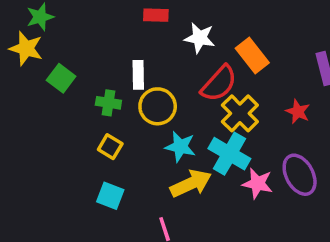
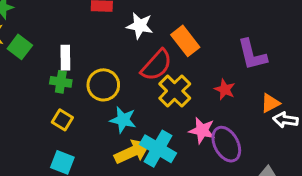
white rectangle: (138, 75) -> (65, 58), moved
green square: (61, 78) -> (20, 47), moved
cyan cross: (229, 154) -> (158, 149), moved
pink star: (257, 183) -> (202, 130), moved

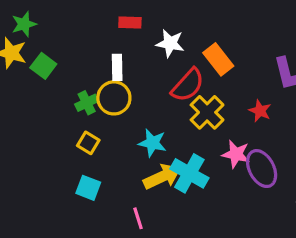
white rectangle: (65, 58) -> (117, 67), moved
green cross: (61, 82) -> (87, 103), turned -35
yellow circle: (103, 85) -> (114, 98), moved

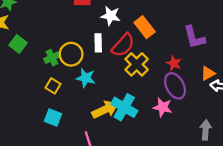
green square: (43, 66) -> (18, 44), moved
white rectangle: (117, 67) -> (98, 43), moved
cyan star: (152, 143) -> (86, 78), moved
pink star: (236, 154) -> (163, 107), moved
purple ellipse: (262, 169) -> (175, 86), moved

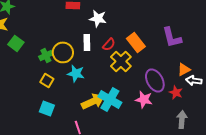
orange rectangle: (145, 27) -> (136, 42), moved
red semicircle: (123, 45) -> (109, 44), size x0.6
red star: (174, 63) -> (176, 92), moved

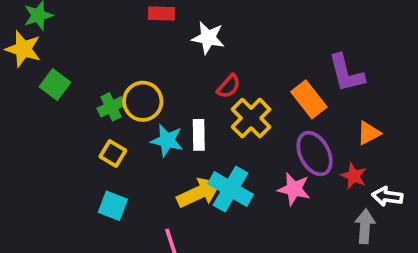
white rectangle: (87, 42) -> (199, 135), moved
orange rectangle: (136, 42) -> (309, 99), moved
white arrow: (194, 80) -> (387, 196), moved

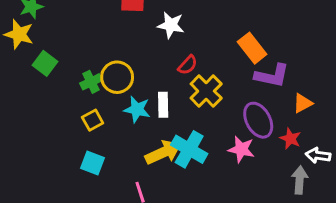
purple L-shape: (346, 73) -> (272, 76), moved, turned -64
orange rectangle: (309, 99) -> (252, 48), moved
yellow square: (113, 154) -> (93, 120), turned 30

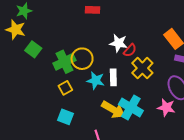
white star: (171, 25) -> (118, 43), moved
green cross: (91, 82) -> (64, 62), size x1.5
yellow arrow: (163, 152) -> (113, 110), turned 55

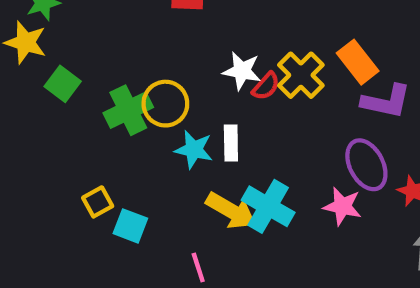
yellow cross: (142, 68) -> (301, 75), moved
yellow square: (65, 88) -> (98, 202), moved

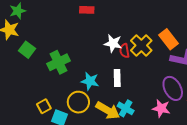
red semicircle: (266, 86) -> (125, 51), turned 128
yellow circle: (165, 104) -> (78, 102), moved
white rectangle: (231, 143) -> (117, 78), moved
cyan cross: (268, 206) -> (126, 108), size x0.7

